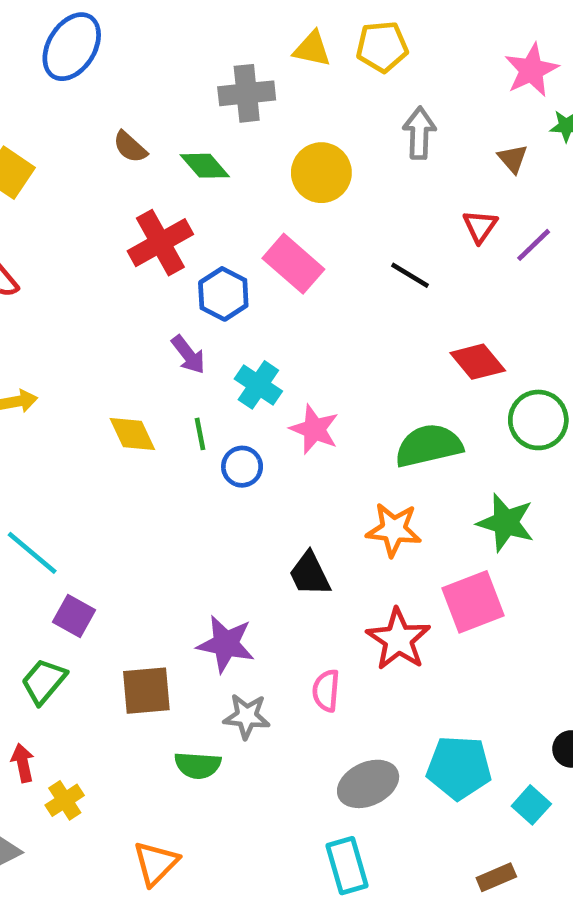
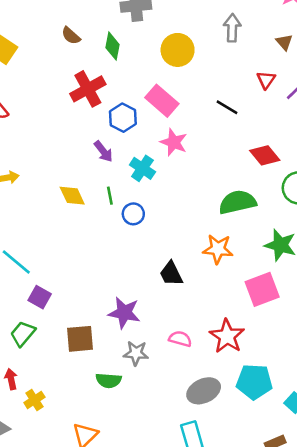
green diamond: (205, 166) -> (113, 46), turned 52
pink star: (314, 429) -> (174, 142), moved
red star: (398, 639) -> (227, 336), moved
pink semicircle: (326, 691) -> (180, 339), turned 100

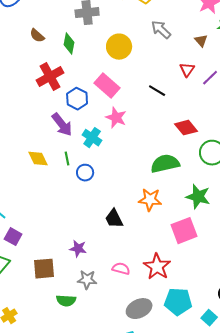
gray arrow: (232, 28) -> (161, 30), turned -50
purple arrow: (103, 151) -> (62, 125), size x1.4
purple star: (124, 313) -> (78, 249), size x0.7

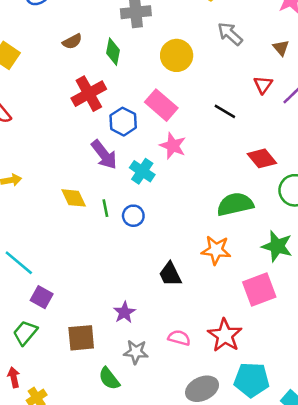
brown semicircle: (37, 36) -> (72, 41), turned -70
green line: (67, 159) -> (105, 208), moved
purple star: (78, 249) -> (124, 312), turned 30
green semicircle: (66, 301) -> (109, 379), turned 48

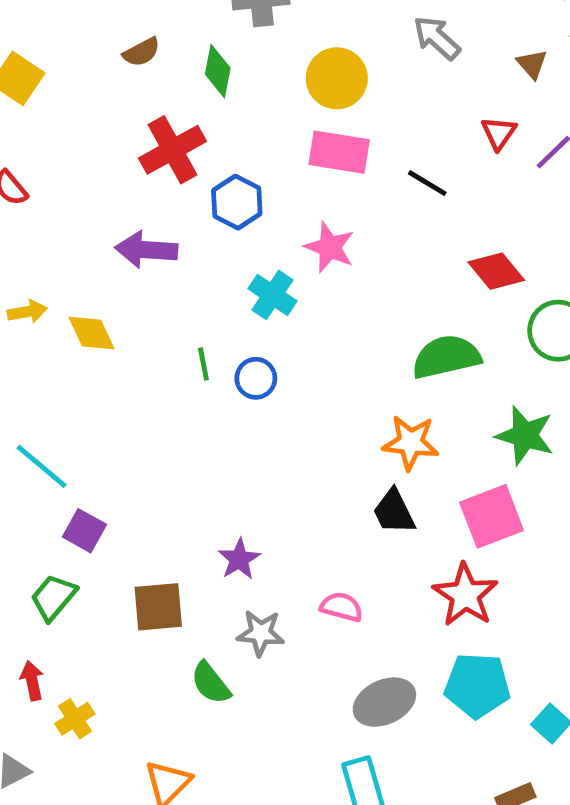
pink rectangle: (161, 105) -> (339, 152), moved, turned -32
purple arrow: (104, 155) -> (146, 250), moved, turned 132
yellow diamond: (74, 198) -> (92, 333), moved
black trapezoid: (170, 274) -> (394, 512), moved
red star: (225, 335) -> (465, 595), moved

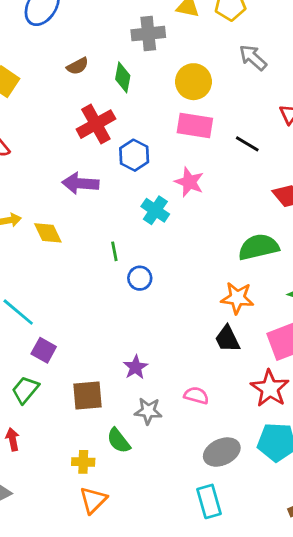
blue circle: (256, 378) -> (140, 278), moved
yellow cross: (75, 719) -> (83, 462), moved, turned 35

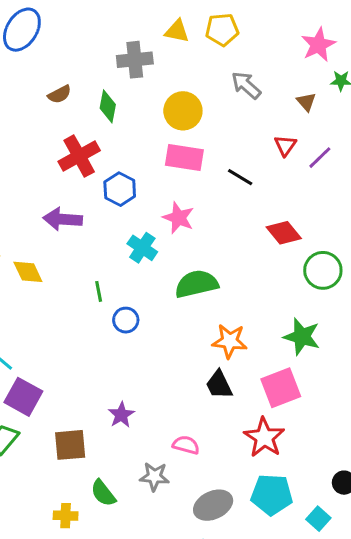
green semicircle: (259, 247) -> (196, 284), moved
purple square: (44, 350) -> (23, 397), size x1.4
gray star: (148, 411) -> (154, 477), moved

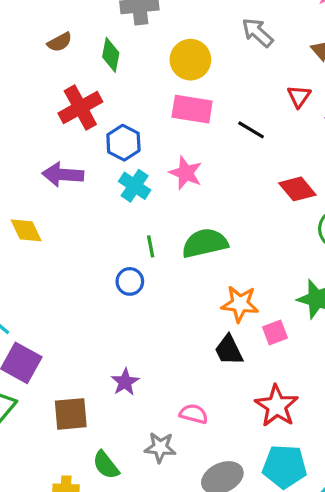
cyan cross: (142, 248) -> (135, 186), moved
green line: (99, 291) -> (151, 246), moved
pink square: (281, 388) -> (275, 333), moved, size x0.6

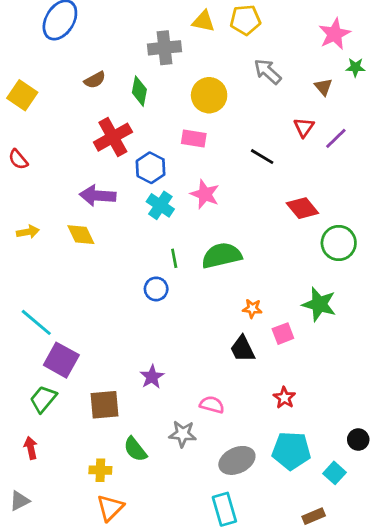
pink rectangle: (192, 109) -> (194, 138), moved, size x0.7
yellow diamond: (26, 230) -> (81, 235), moved
orange star: (240, 304) -> (252, 308), size x0.6
red star: (277, 406) -> (284, 398), size x0.6

